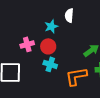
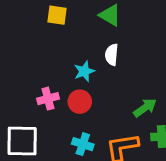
cyan cross: (50, 64) -> (83, 144), moved

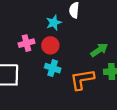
cyan cross: (83, 144) -> (53, 68), moved

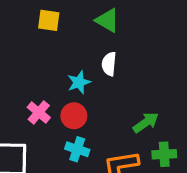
pink cross: (27, 43) -> (39, 112), turned -35

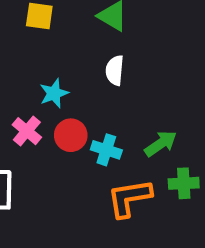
cyan star: (79, 82) -> (54, 93), moved
cyan cross: (77, 149) -> (106, 150), moved

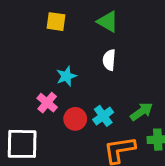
red circle: (71, 135) -> (75, 119), moved
cyan cross: (106, 150) -> (103, 116), turned 36

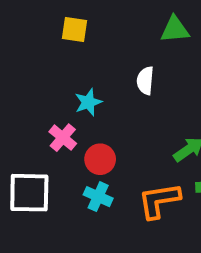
green triangle: (108, 22) -> (175, 29), moved, turned -35
cyan cross: (103, 116) -> (98, 197), moved, turned -30

